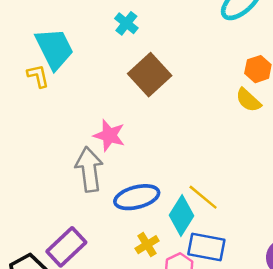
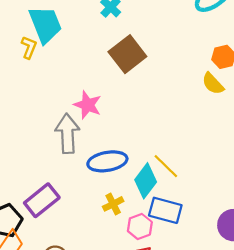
yellow L-shape: (38, 76) -> (29, 47), turned 30

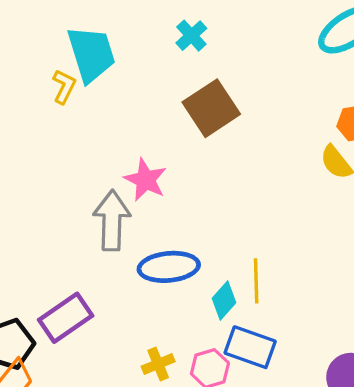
yellow line: (166, 166) -> (256, 281), turned 40
cyan diamond: (146, 181) -> (224, 300), size x0.7
yellow cross: (113, 204) -> (158, 364), moved

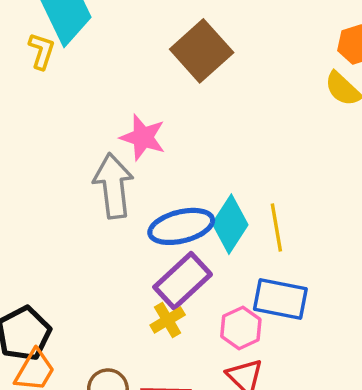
cyan diamond: (224, 300) -> (230, 224), moved, size x1.4
purple rectangle: (66, 318) -> (183, 281), moved
yellow cross: (158, 364) -> (168, 320), moved

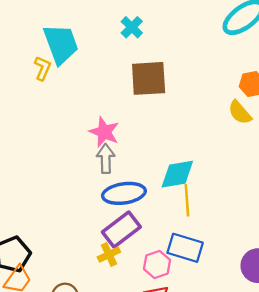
brown square: (202, 51) -> (149, 78), turned 33
gray arrow: (113, 186) -> (106, 159), moved, size x0.7
cyan diamond: (230, 224) -> (177, 174), moved, turned 42

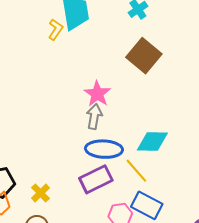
brown square: (149, 78) -> (144, 56), turned 32
yellow line: (187, 200) -> (136, 171), moved, turned -48
yellow cross: (109, 255) -> (41, 193), moved, turned -30

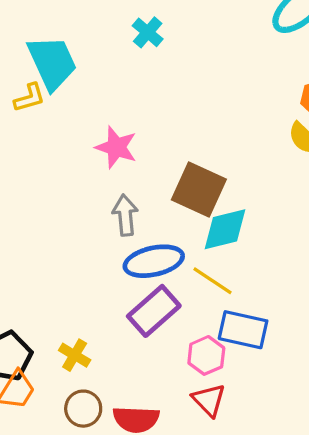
yellow L-shape: (56, 30) -> (29, 98), turned 55
brown square: (144, 56) -> (199, 189), moved
pink star: (97, 94) -> (116, 147), moved

